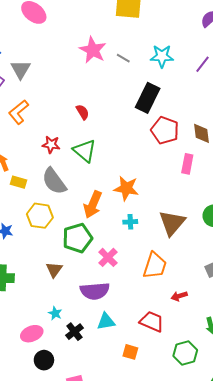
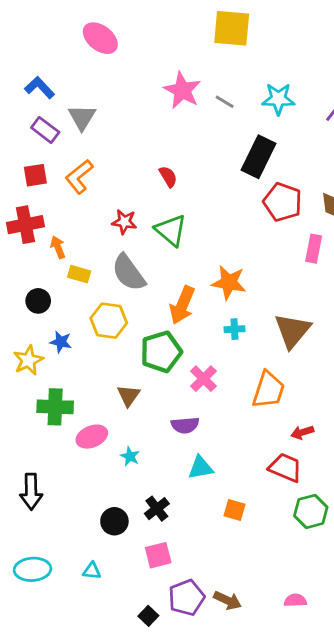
purple semicircle: (95, 291) -> (185, 425), size x0.7
red trapezoid: (152, 321) -> (285, 468), moved
black cross: (74, 332) -> (157, 509), moved
pink ellipse: (32, 334) -> (92, 437), moved

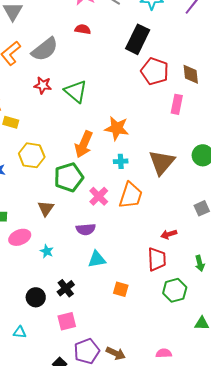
red semicircle: (168, 177) -> (83, 29), moved, turned -49
gray semicircle: (129, 273) -> (45, 49), moved, turned -92
orange trapezoid: (268, 390) -> (131, 195), moved
red trapezoid: (285, 468) -> (157, 259), turned 65

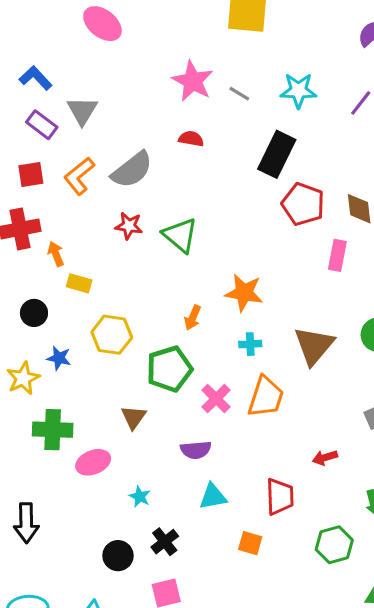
orange arrow: (84, 144) -> (193, 318), size x0.6
cyan star: (47, 251) -> (140, 497), moved
red trapezoid: (157, 259) -> (280, 497), moved

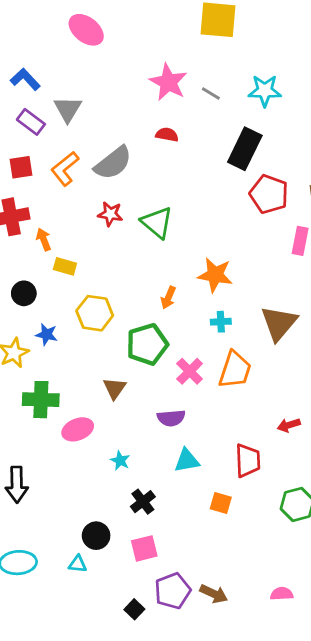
black circle: (118, 556) -> (96, 536), moved

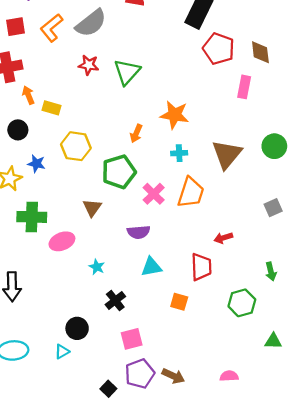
green triangle: (157, 222) -> (127, 72), turned 32
orange arrow: (44, 239) -> (28, 95), moved
red arrow: (289, 425) -> (223, 238), moved
pink square: (144, 548) -> (132, 339), moved
cyan triangle: (78, 564) -> (62, 352), turned -35

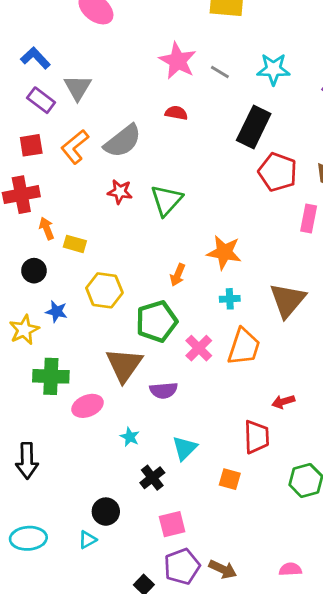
brown triangle: (92, 208) -> (124, 365), size x1.6
purple semicircle: (139, 232) -> (164, 390), moved
cyan triangle: (151, 267) -> (185, 448), moved, turned -35

